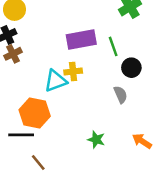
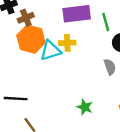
brown cross: (13, 54) -> (26, 18), moved
orange hexagon: (35, 113) -> (31, 39), moved

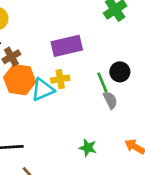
green line: (106, 22) -> (102, 82), moved

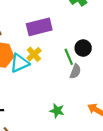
yellow cross: (60, 79) -> (34, 54), turned -32
gray semicircle: (110, 100) -> (75, 71), turned 48

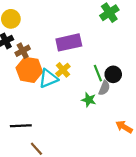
black circle: (83, 48) -> (113, 74), moved
green star: (57, 111) -> (89, 100), moved

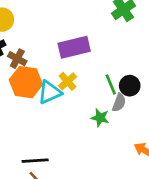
brown cross: (23, 51) -> (17, 59), turned -32
black line: (21, 126) -> (35, 161), moved

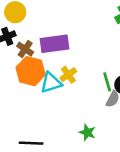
purple rectangle: (74, 47) -> (55, 44), moved
green star: (100, 118) -> (87, 132), moved

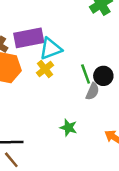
cyan triangle: (51, 83) -> (51, 49), moved

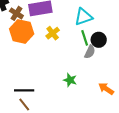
cyan triangle: (51, 49) -> (83, 17), moved

